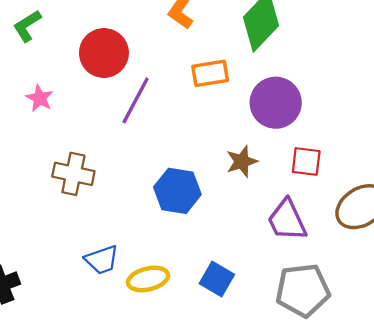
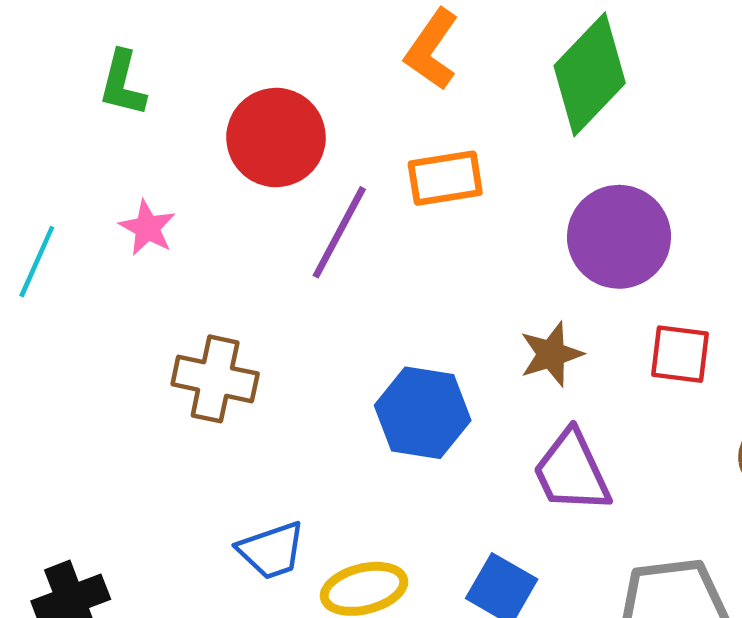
green L-shape: (27, 26) -> (123, 83), turned -44
orange rectangle: (210, 73) -> (445, 178), moved
purple trapezoid: (287, 220) -> (572, 471), moved

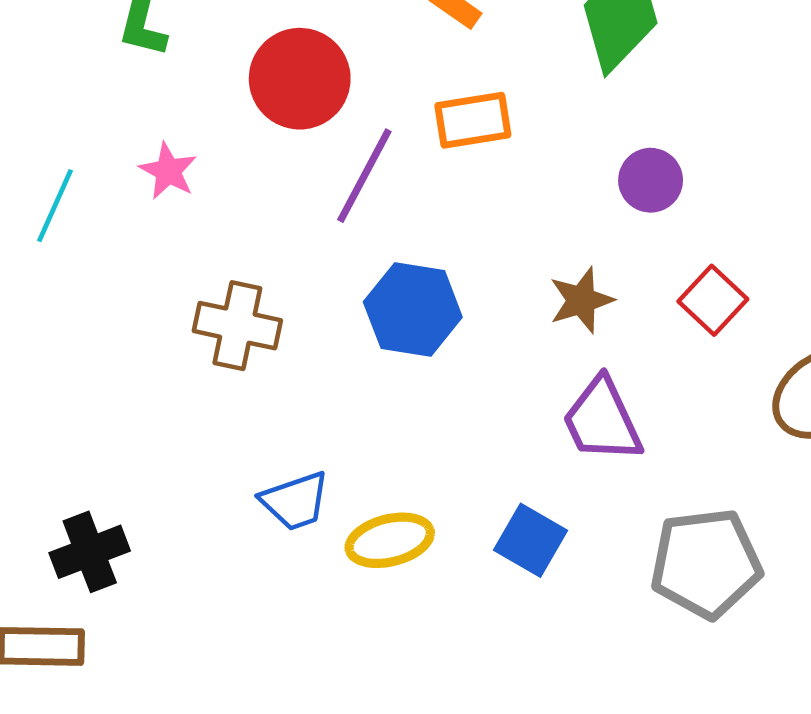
purple circle: (619, 237) -> (651, 180), size x0.6
red square: (680, 354) -> (713, 300), turned 36
blue hexagon: (423, 413) -> (413, 309), moved

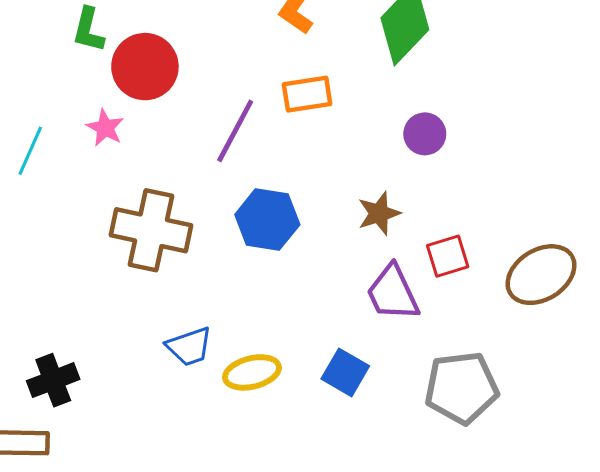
red circle: (300, 79) -> (145, 67), moved
red square: (713, 300) -> (448, 256), moved, turned 30
brown cross: (237, 326) -> (151, 230), size x1.4

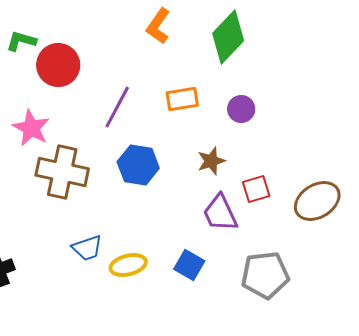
green L-shape: (88, 30) -> (21, 41), turned 92
orange rectangle: (307, 94) -> (182, 99), moved
pink star: (105, 128) -> (31, 128), moved, size x1.5

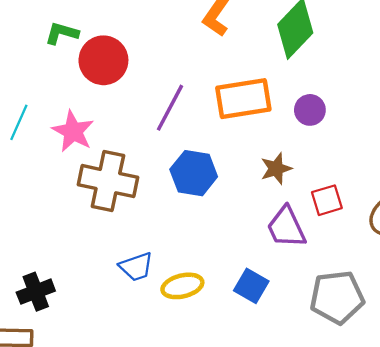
orange rectangle: (182, 99) -> (243, 99), size x1.5

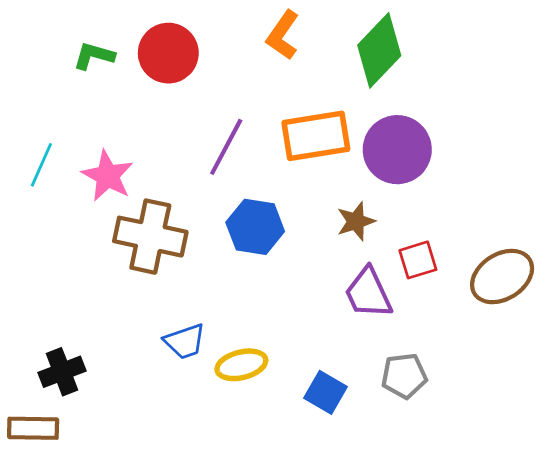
red circle: (103, 60) -> (168, 53), moved
purple circle: (310, 110) -> (397, 150), size x1.8
blue square: (251, 286) -> (326, 392), moved
gray pentagon: (337, 297) -> (404, 376), moved, size x0.7

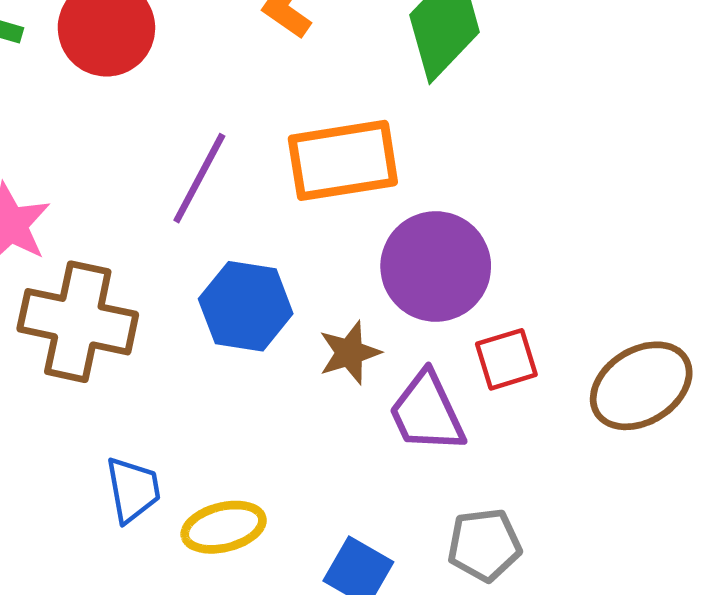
purple circle: (397, 150) -> (436, 266), moved
brown star: (356, 221) -> (350, 353), moved
blue trapezoid: (185, 341) -> (133, 490), turned -81

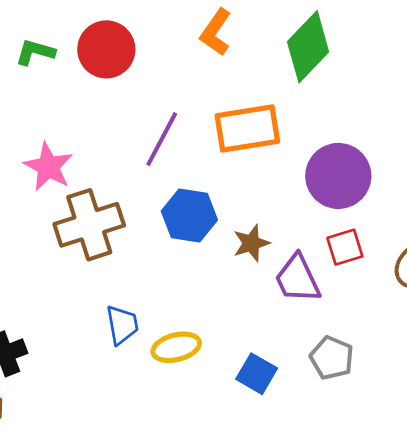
purple circle: (436, 266) -> (338, 176), moved
brown cross: (78, 322) -> (89, 225), turned -30
gray pentagon: (484, 545) -> (332, 358), turned 30

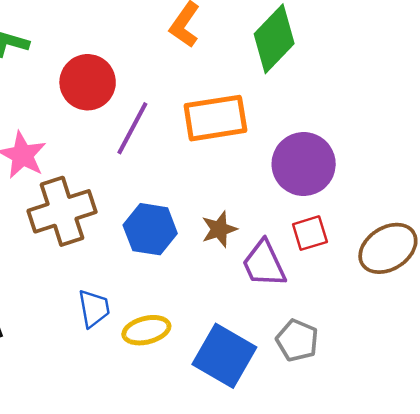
red circle: (106, 49) -> (88, 82), moved
blue hexagon: (189, 215) -> (150, 229), moved
blue square: (257, 374) -> (224, 356), size x1.6

